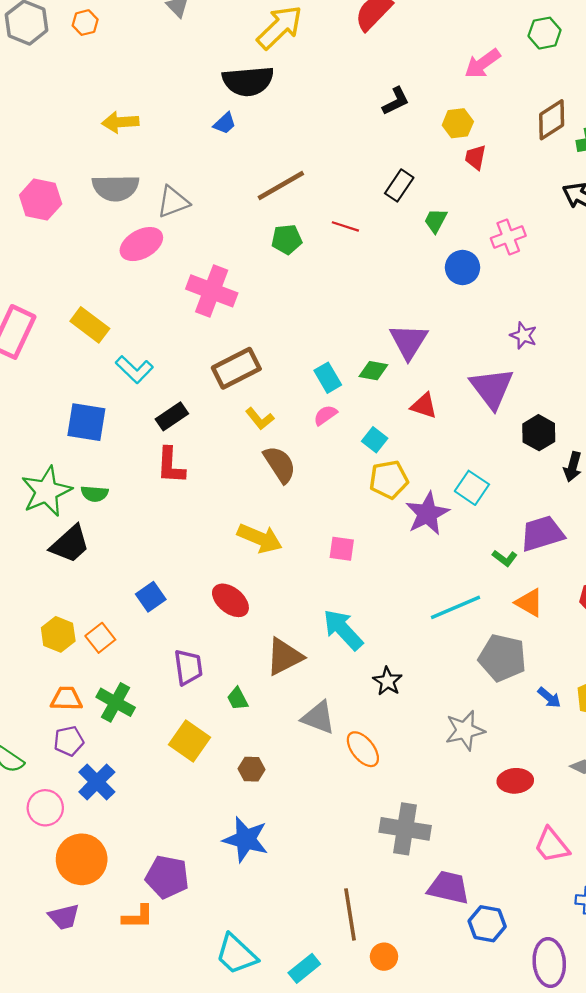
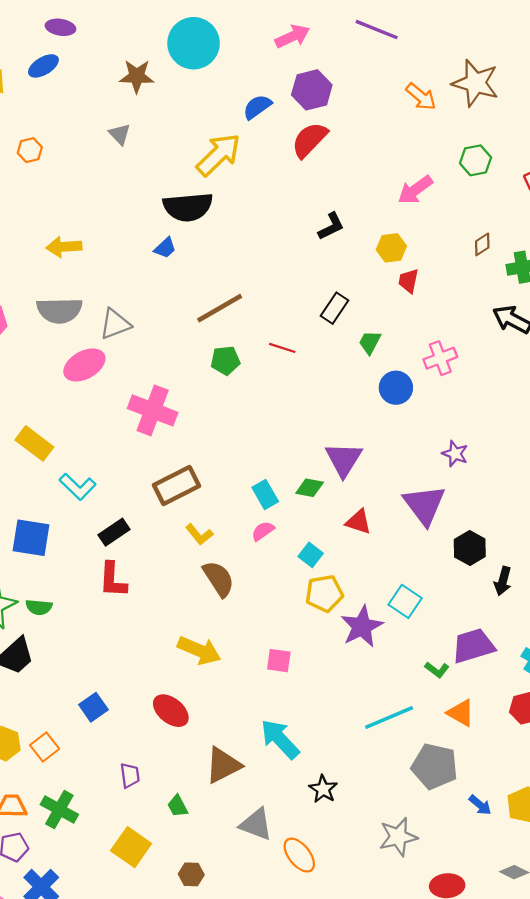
brown diamond: (552, 120) -> (482, 244), size x0.6
purple trapezoid: (188, 667) -> (130, 775), size x0.7

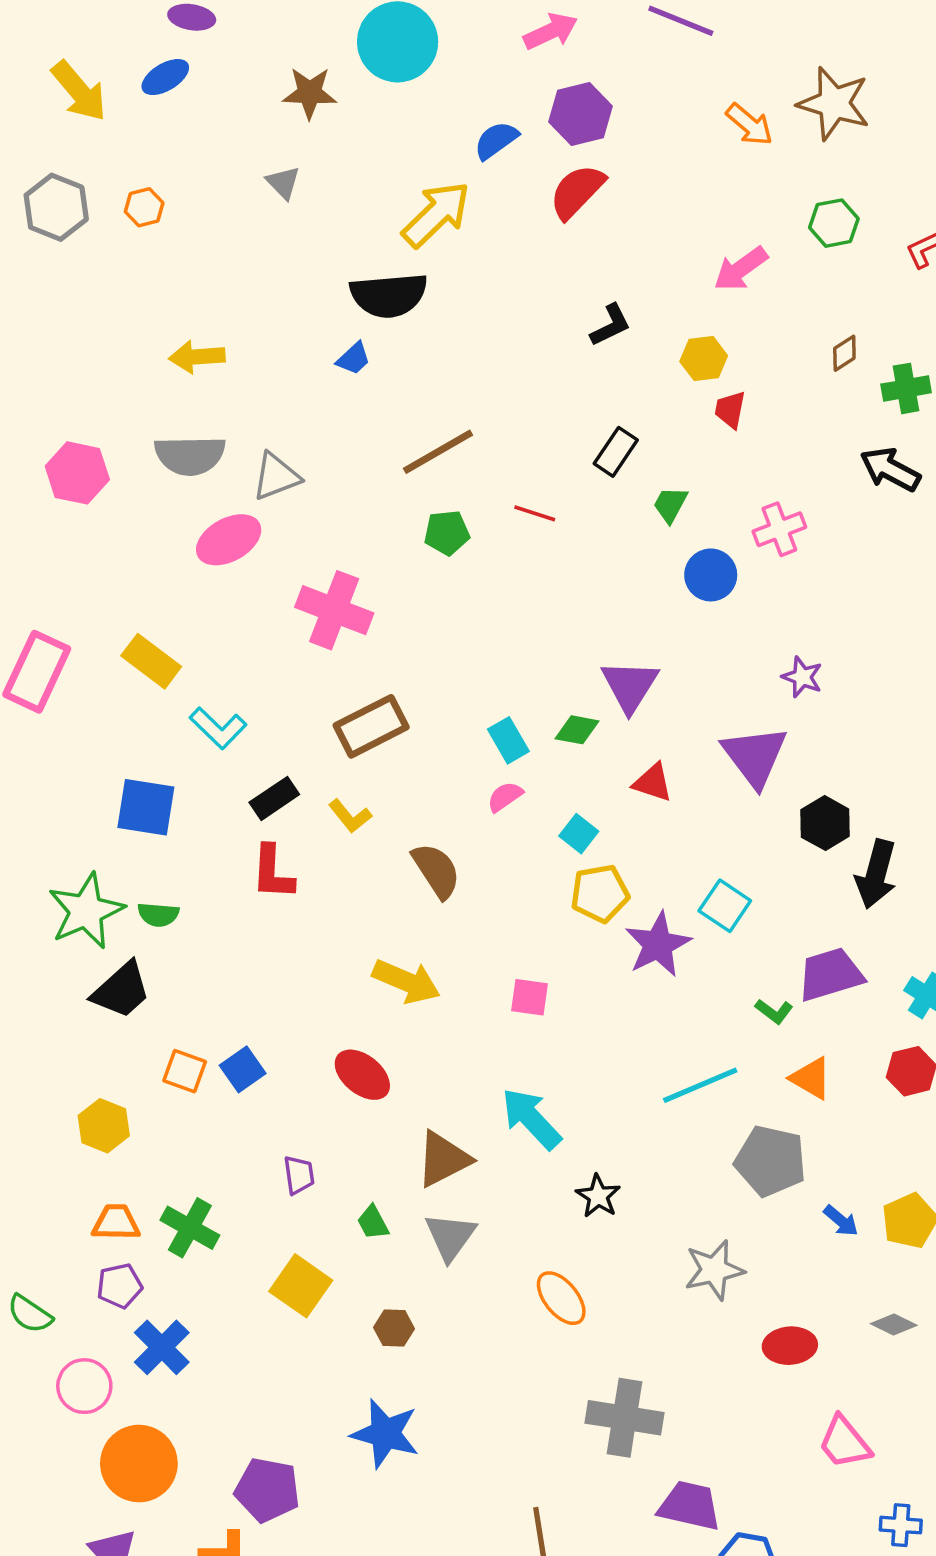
yellow L-shape: (199, 534) -> (350, 816), moved
black arrow: (503, 581) -> (876, 874), size x1.5
orange square: (45, 747) -> (185, 1071), moved, turned -32
gray triangle: (256, 824) -> (450, 1237), moved, turned 45

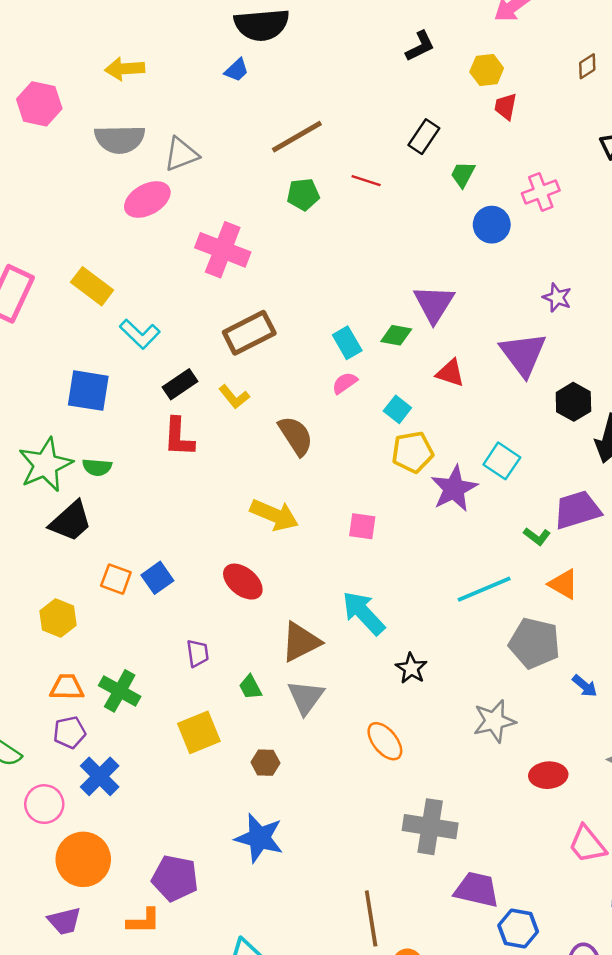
pink hexagon: (77, 473) -> (39, 104), moved
yellow square: (301, 1286) -> (199, 732), turned 33

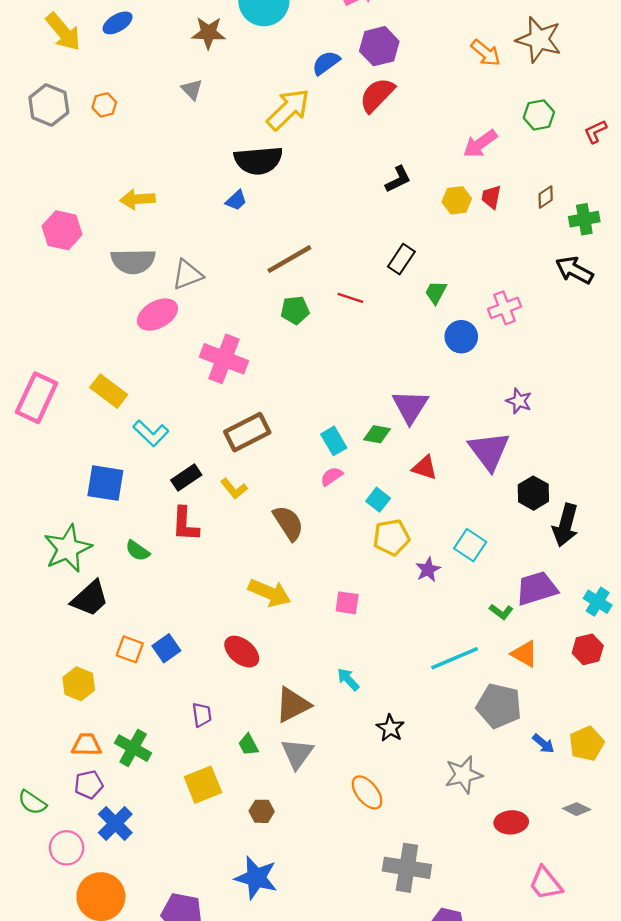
red trapezoid: (506, 106) -> (491, 197), moved
green semicircle: (97, 467) -> (137, 551), moved, turned 30
purple star: (454, 489) -> (428, 570), size x0.6
cyan arrow: (364, 613) -> (348, 679), size x0.6

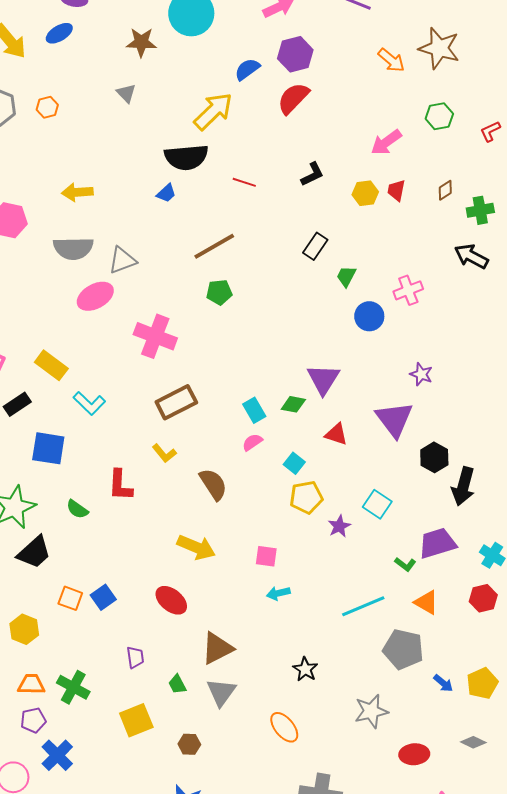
red line: (350, 298) -> (244, 182), moved
black rectangle: (186, 478) -> (17, 404), moved
cyan arrow: (348, 679) -> (278, 593), moved, turned -60

